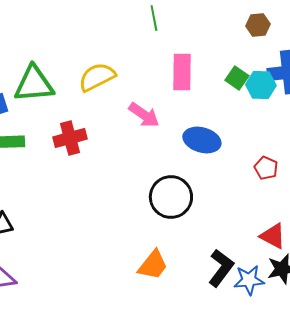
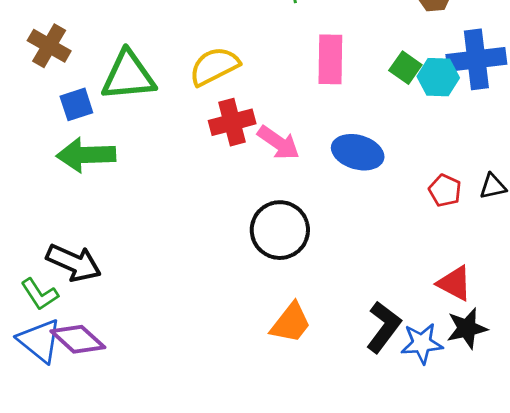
pink arrow: (144, 115) -> (278, 143), moved
red cross: (70, 138) -> (232, 122), moved
black circle: (171, 197) -> (280, 230), moved

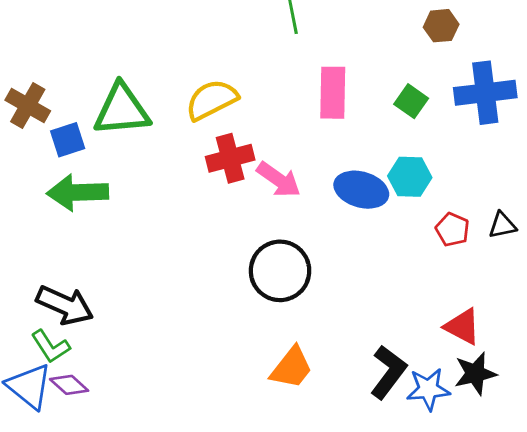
brown cross: (49, 46) -> (28, 106), moved
cyan hexagon: (438, 77) -> (410, 177), moved
green L-shape: (40, 294) -> (51, 346), moved
purple diamond: (78, 339) -> (69, 385), size x0.7

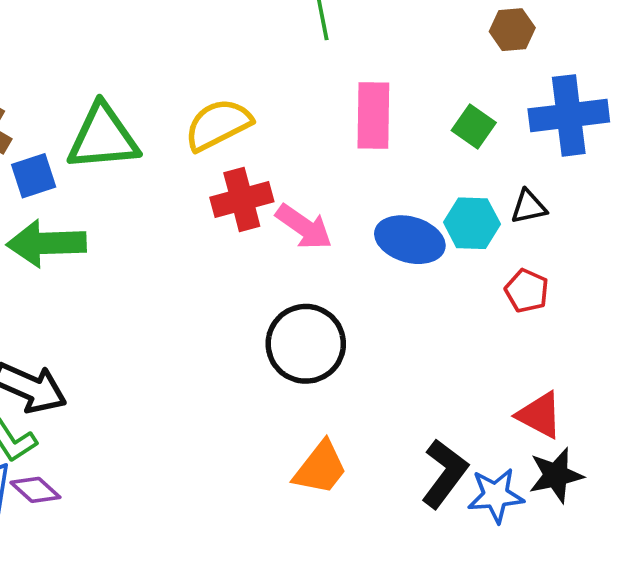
black triangle: (502, 225) -> (529, 207), moved

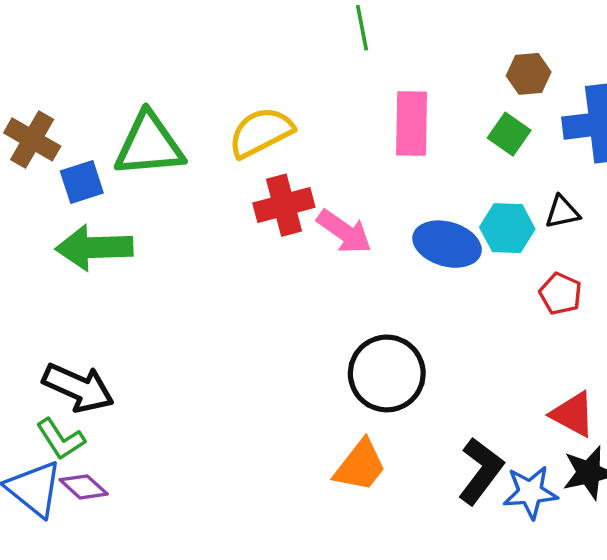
brown hexagon: (512, 30) -> (529, 74), moved
black circle: (306, 344) -> (387, 373), moved

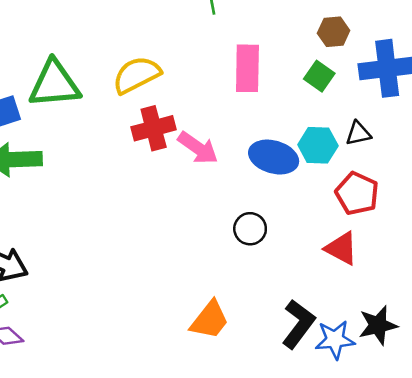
red pentagon: (560, 294) -> (357, 194), size x1.4
black circle: (387, 373) -> (250, 229), moved, size x0.6
red triangle: (573, 414) -> (341, 248), moved

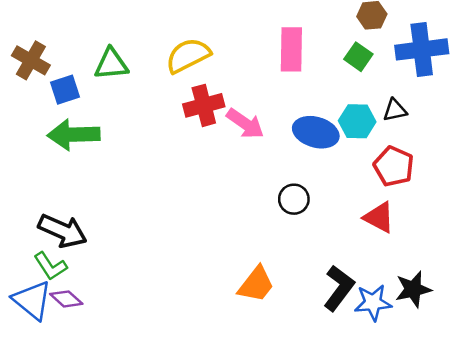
green triangle: (54, 84) -> (111, 64), size x0.7

